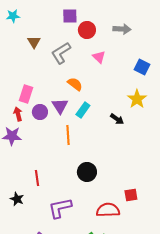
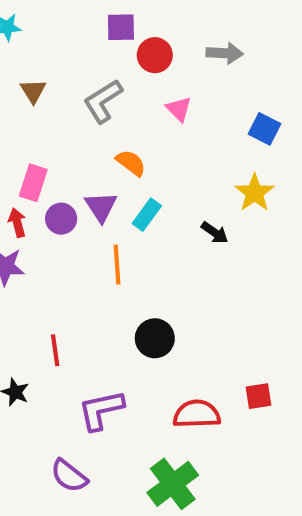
brown triangle: (34, 42) -> (33, 91), moved
red square: (131, 195) -> (258, 396), moved

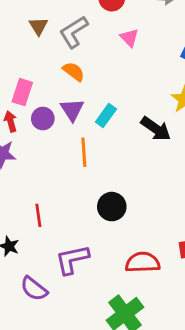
brown triangle: (33, 91) -> (38, 26), moved
orange semicircle: (131, 163) -> (74, 72), moved
black arrow: (215, 233) -> (156, 129), size x1.5
purple semicircle: (69, 476) -> (34, 289), moved

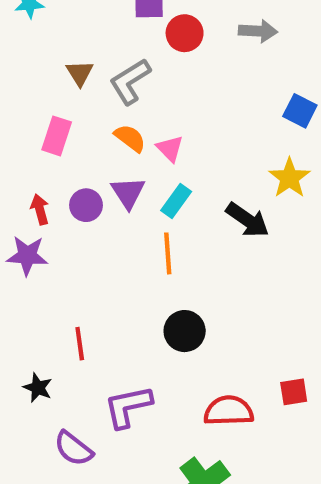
pink triangle: (129, 38) -> (170, 149), moved
pink rectangle: (22, 92) -> (57, 136), moved
orange line: (84, 152) -> (168, 253), moved

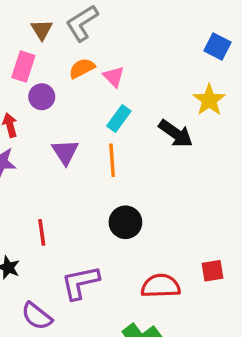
brown triangle: (80, 73) -> (42, 30), moved
orange semicircle: (130, 138) -> (82, 68), turned -64
purple triangle: (128, 193) -> (65, 152), moved
purple circle: (86, 205) -> (42, 97), moved

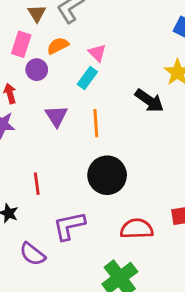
orange semicircle: (82, 68) -> (58, 46), moved
cyan rectangle: (119, 118) -> (87, 78), moved
black circle: (125, 222) -> (107, 175), size x1.4

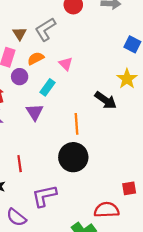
cyan rectangle: (87, 78) -> (48, 87), moved
orange line: (96, 123) -> (77, 124), moved
red semicircle: (137, 229) -> (107, 210), moved

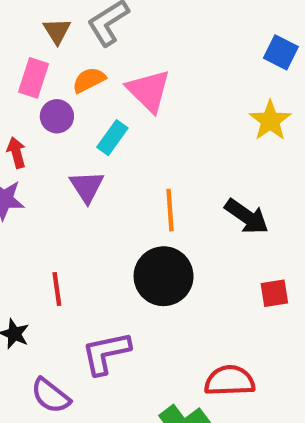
pink triangle: (66, 64) -> (149, 91), size x1.6
black arrow: (106, 100) -> (247, 217), moved
red square: (129, 188) -> (274, 293), moved

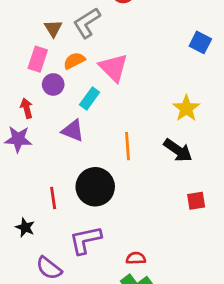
yellow star: (270, 121) -> (186, 108), moved
purple triangle: (87, 187) -> (73, 131), turned -35
black circle: (164, 276) -> (95, 187), moved
red semicircle: (230, 381) -> (136, 258), moved, size x0.6

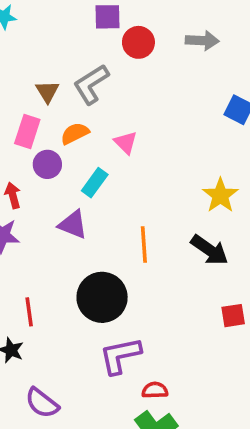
pink triangle: (113, 68) -> (126, 143), size x0.6
red line: (53, 198) -> (29, 312), moved
purple L-shape: (85, 240) -> (120, 356), moved

